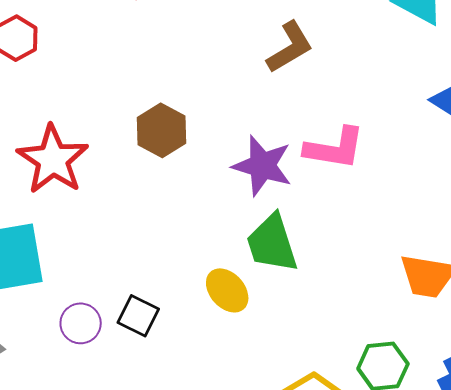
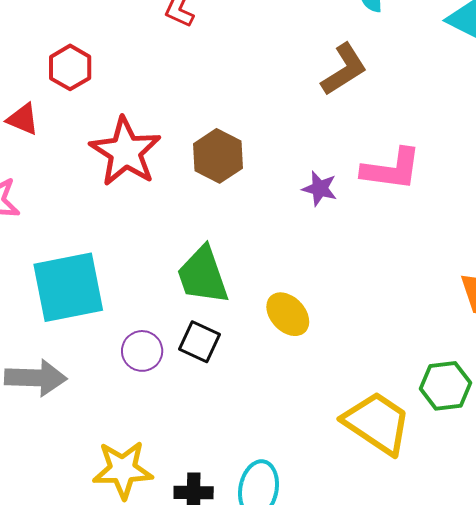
red star: (53, 160) -> (125, 152), moved
purple star: (262, 166) -> (320, 189), size x0.6
green trapezoid: (272, 243) -> (203, 275), moved

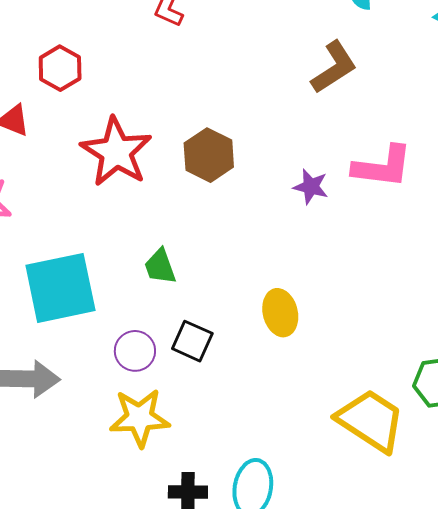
green trapezoid: (203, 275) -> (160, 267), moved, size x0.6
yellow ellipse: (288, 314) -> (280, 313), turned 30
yellow star: (123, 470) -> (140, 418), moved

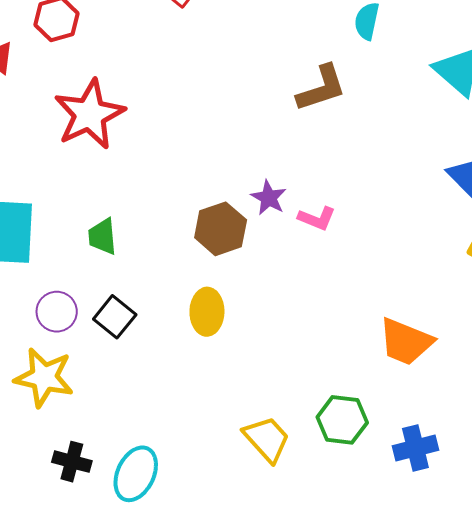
brown hexagon: (209, 155) -> (221, 229), moved
pink L-shape: (382, 167) -> (317, 218), moved, size x0.6
yellow trapezoid: (371, 420) -> (267, 439), size x0.7

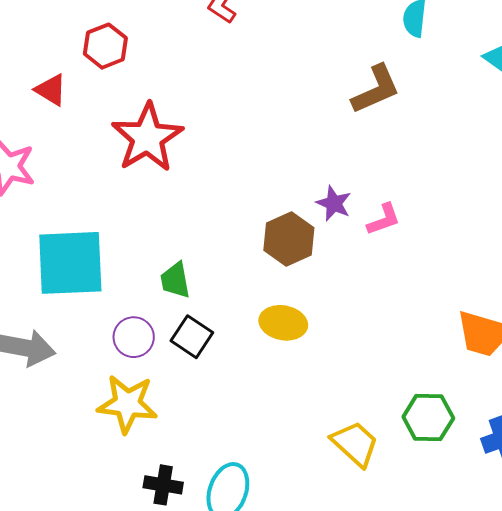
pink L-shape: (317, 218) -> (384, 219), turned -36
green trapezoid: (102, 236) -> (175, 280), moved
yellow ellipse: (207, 312) -> (283, 323), turned -75

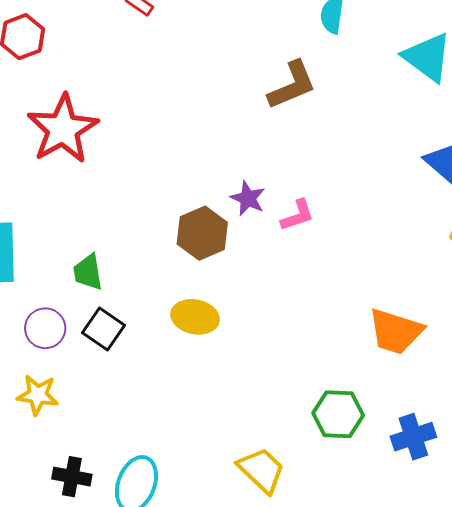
yellow star: (127, 404) -> (38, 395), size x0.7
yellow trapezoid: (355, 444) -> (261, 470), moved

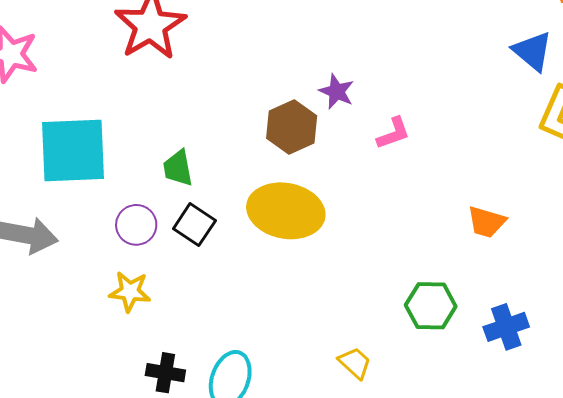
pink L-shape: (297, 215) -> (393, 133), moved
yellow ellipse: (195, 317) -> (286, 211), size x1.6
orange trapezoid: (396, 331) -> (487, 222), size x0.7
yellow trapezoid: (261, 470) -> (355, 363), size x0.7

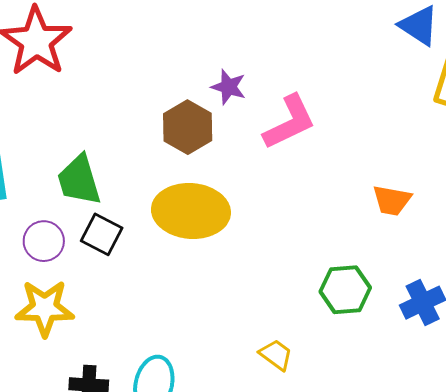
pink L-shape: (393, 133) -> (290, 122), size x1.6
green trapezoid: (178, 168) -> (79, 180), size x1.4
yellow star: (130, 292) -> (45, 308), size x1.4

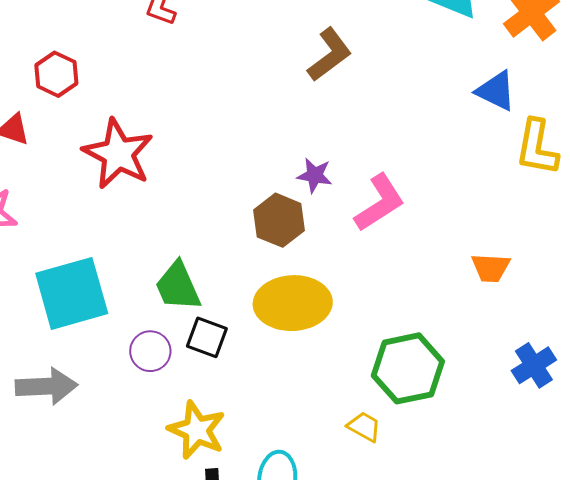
green hexagon: (345, 290) -> (408, 368), moved, size x1.4
yellow star: (45, 308) -> (197, 430), moved, turned 30
yellow trapezoid: (276, 355) -> (364, 427), moved

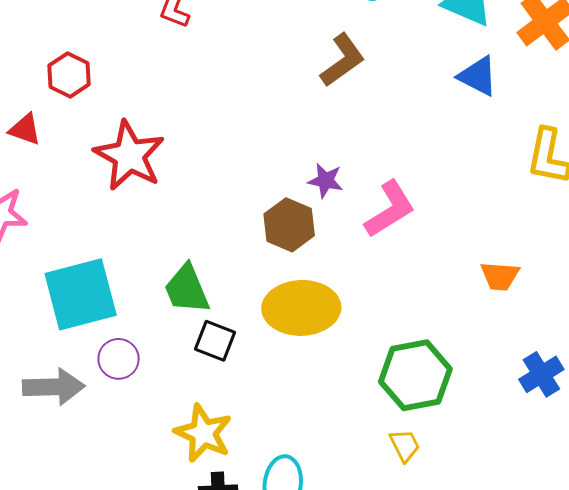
blue triangle: (496, 91) -> (478, 76), moved
purple circle: (150, 351) -> (119, 359), moved
yellow trapezoid: (364, 427) -> (405, 445), moved, turned 33

